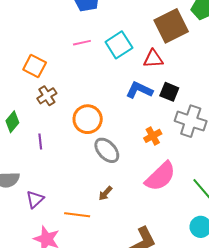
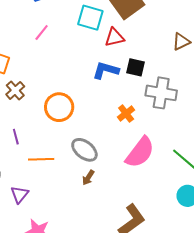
pink line: (82, 43) -> (42, 33), turned -30
cyan square: (119, 45) -> (90, 18), moved, turned -32
gray ellipse: (107, 150) -> (84, 150), moved
orange line: (77, 215) -> (41, 159), moved

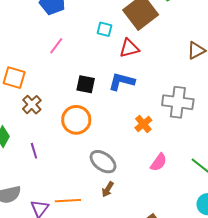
cyan square: (90, 18) -> (105, 29), size x0.6
black square: (136, 67) -> (86, 84), moved
pink semicircle: (140, 152) -> (159, 162), size x0.6
orange line: (41, 159) -> (68, 201), moved

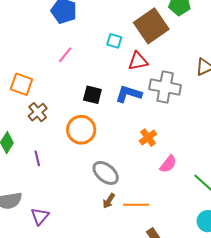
gray cross: (178, 102) -> (165, 87), moved
pink semicircle: (159, 162) -> (168, 164), moved
orange line: (68, 201) -> (136, 205), moved

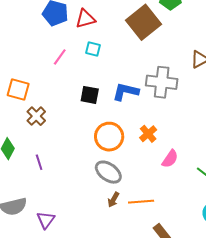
cyan square: (114, 41) -> (93, 49), moved
red triangle: (138, 61) -> (85, 19), moved
orange circle: (81, 130) -> (109, 137), moved

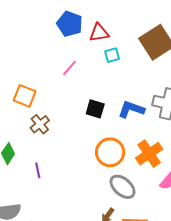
cyan square: (93, 49) -> (112, 55), moved, turned -35
orange cross: (148, 134) -> (149, 154), size x1.5
gray ellipse: (108, 172) -> (123, 187), moved

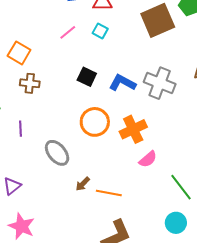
cyan square: (112, 55) -> (100, 31), moved, turned 35
brown cross: (40, 124) -> (30, 83), turned 36
gray ellipse: (123, 187) -> (57, 153), moved

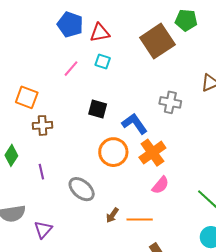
blue L-shape: (122, 83) -> (135, 124), moved, turned 36
gray cross: (160, 83) -> (170, 102), size x0.7
pink semicircle: (148, 159) -> (160, 185), moved

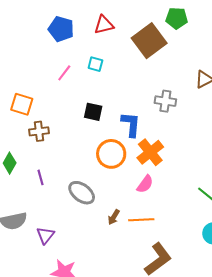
red triangle: (100, 33) -> (104, 25), moved
blue L-shape: (135, 124) -> (131, 124), turned 44
pink semicircle: (160, 185) -> (145, 184), moved

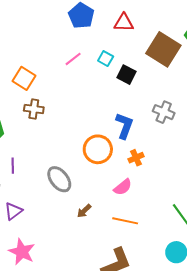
brown square: (149, 41) -> (163, 49), turned -36
black square: (93, 112) -> (127, 75), moved
orange cross: (150, 152) -> (136, 158), size x0.6
purple line: (41, 177) -> (13, 166), moved
orange line: (141, 220) -> (125, 221), moved

